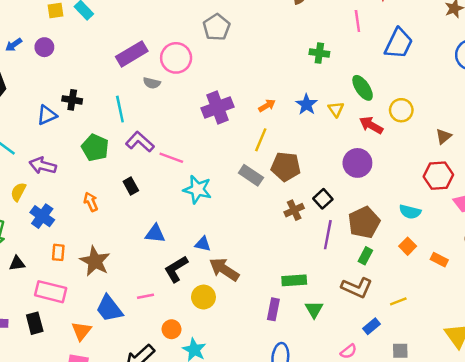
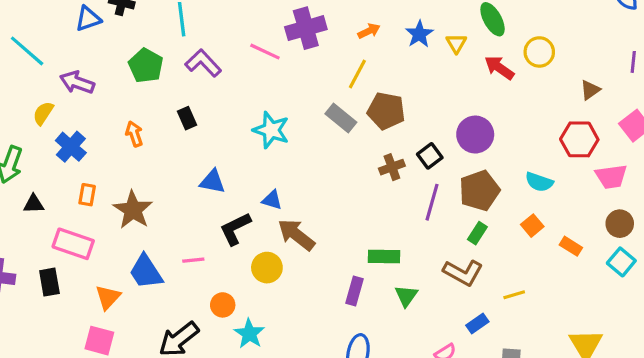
pink line: (171, 158) -> (265, 52), moved
purple circle: (357, 163) -> (475, 135), moved

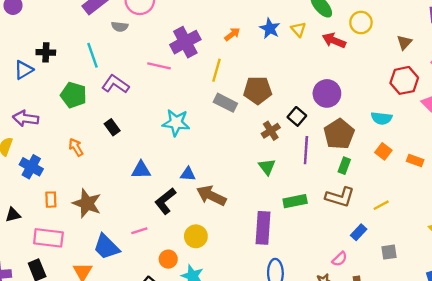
yellow line: (357, 74) -> (216, 70), moved
green rectangle: (384, 257) -> (295, 201), moved
yellow circle: (267, 268) -> (196, 236), moved
purple rectangle: (354, 291) -> (263, 228), size x1.5
green triangle: (406, 296) -> (267, 167), moved

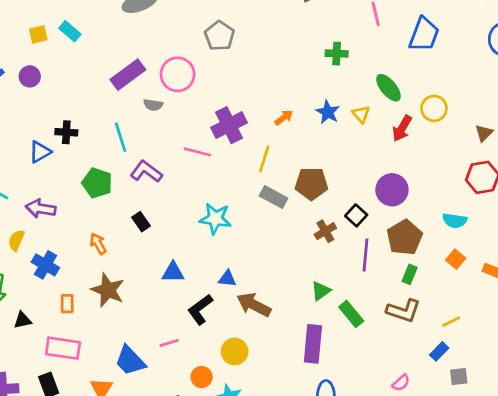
red arrow: (334, 40) -> (402, 128), turned -85
green triangle: (267, 167) -> (321, 291), moved, turned 30
green rectangle: (295, 201) -> (351, 314), turned 60
brown star: (87, 203) -> (108, 290), moved
blue rectangle: (359, 232) -> (439, 351), moved

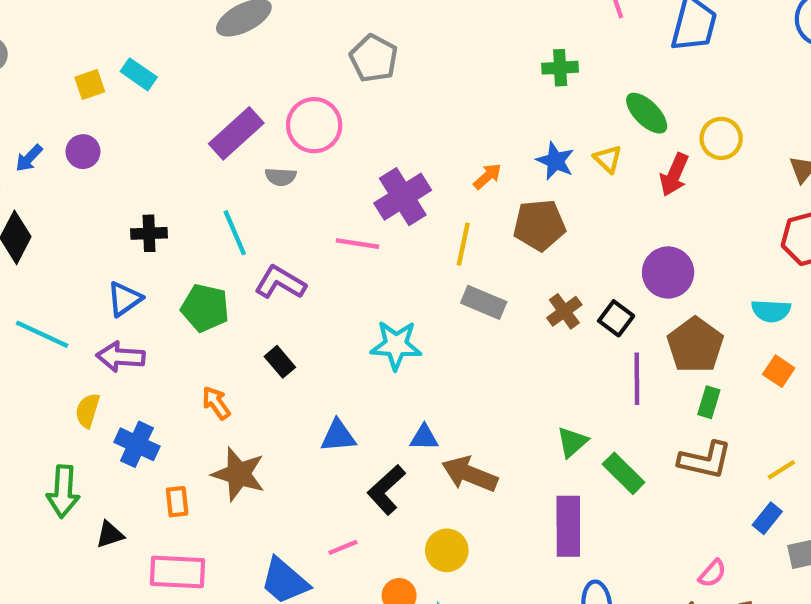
blue triangle: (40, 152) -> (124, 299), moved
brown pentagon: (311, 184) -> (539, 225), moved
brown cross: (325, 231) -> (564, 311), moved

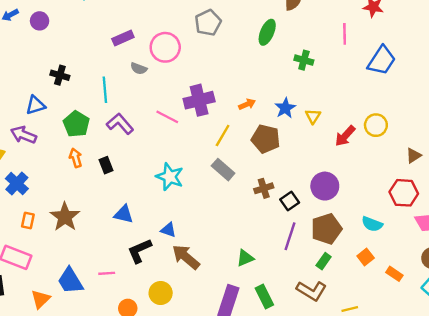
green ellipse: (647, 113) -> (267, 32), moved, turned 50
purple rectangle: (236, 133) -> (123, 38), size x0.7
orange arrow: (216, 403) -> (76, 158), moved
green rectangle: (624, 473) -> (264, 296), moved

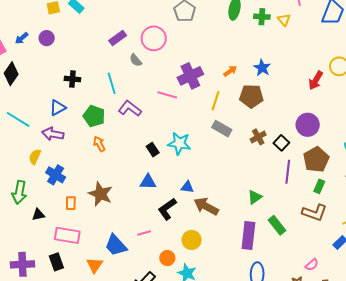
green cross: (304, 60) -> (262, 17), moved
gray semicircle: (139, 69) -> (136, 60), turned 40
yellow triangle: (313, 116) -> (284, 20), moved
black rectangle: (106, 165) -> (153, 150), moved

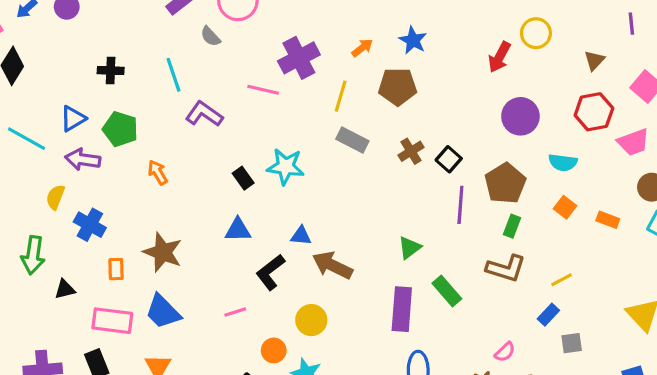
blue triangle: (58, 108) -> (73, 119), moved
green pentagon: (94, 116) -> (120, 129), moved
purple circle: (308, 125) -> (520, 116), moved
blue trapezoid: (116, 245) -> (163, 312), moved

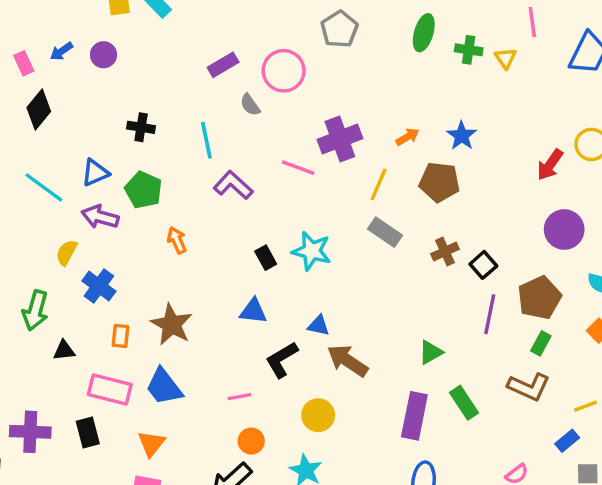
orange circle: (274, 350) -> (251, 441), moved

